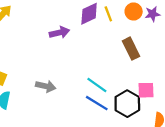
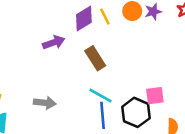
brown rectangle: (131, 49) -> (95, 58), moved
blue line: (97, 103) -> (102, 115), turned 60

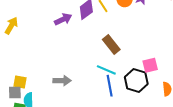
purple arrow: (54, 42) -> (63, 19), moved
brown rectangle: (95, 58) -> (111, 44), moved

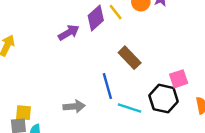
cyan line: (106, 70) -> (130, 108), moved
blue line: (110, 86) -> (107, 86), moved

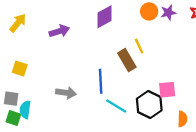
yellow line: (116, 12) -> (139, 46), moved
purple arrow: (69, 32) -> (59, 31), moved
yellow square: (24, 113) -> (20, 68), moved

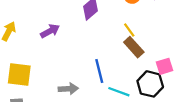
brown rectangle: (127, 60) -> (134, 47), moved
yellow square: (20, 68) -> (19, 74), size x1.6

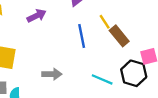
yellow line: (129, 30) -> (105, 22), moved
blue line: (99, 71) -> (82, 36), moved

